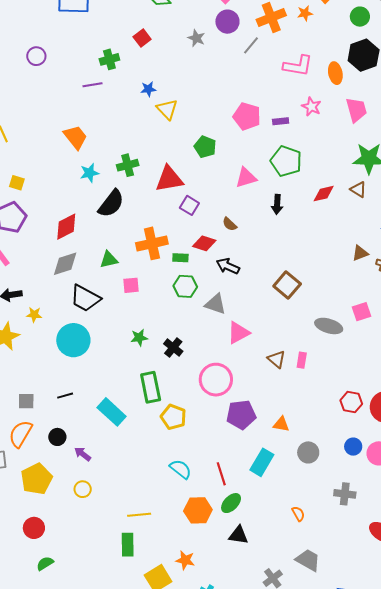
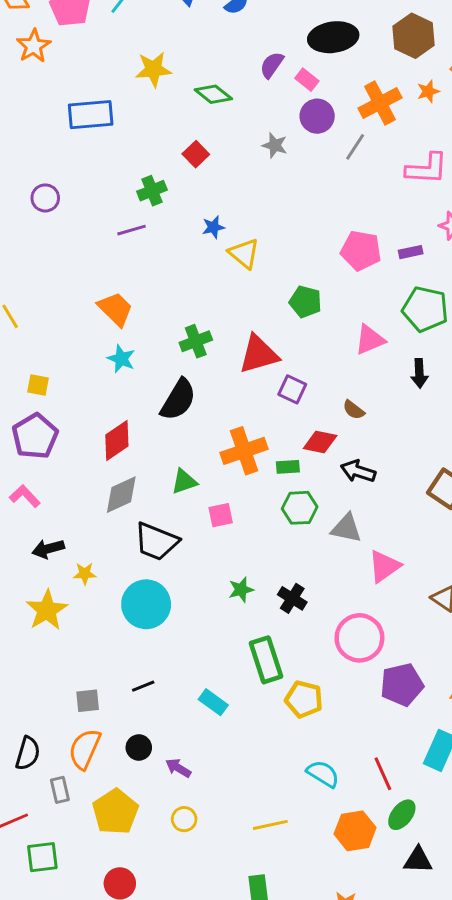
cyan star: (89, 173) -> (121, 359), moved, turned -30
cyan rectangle: (112, 412) -> (213, 702), size x0.7
yellow line: (139, 515) -> (270, 825), moved

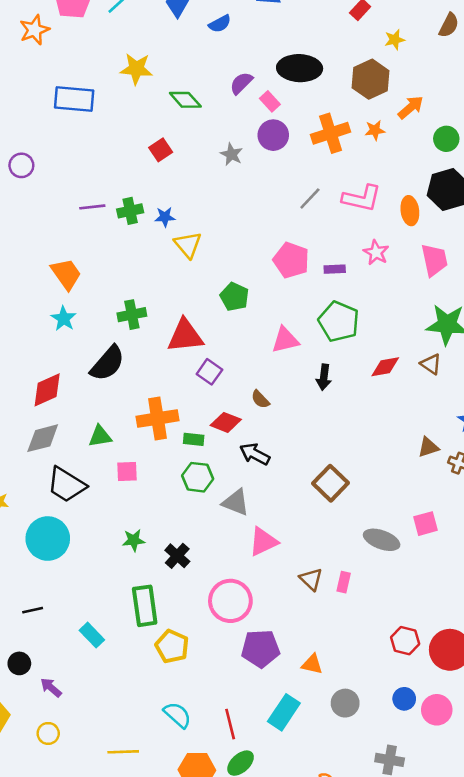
gray line: (355, 147) -> (310, 199), moved
green cross: (152, 191) -> (130, 211), moved

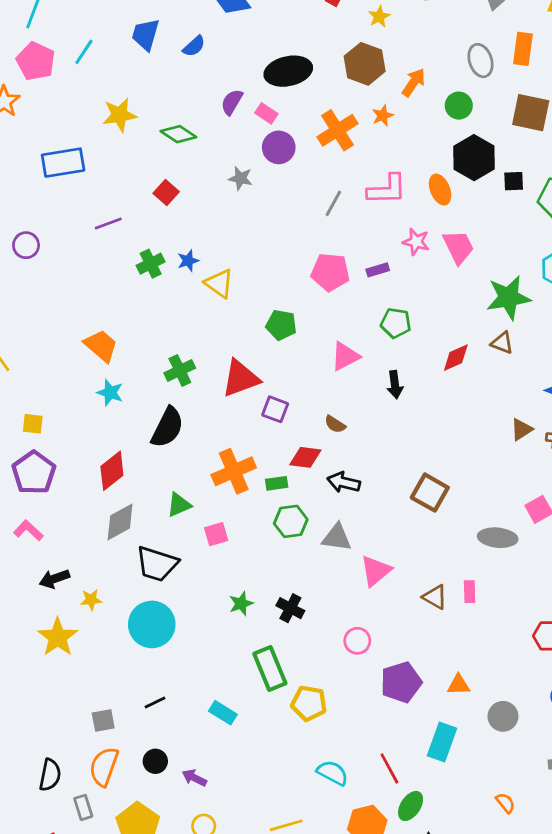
purple line: (92, 207) -> (108, 223), moved
pink trapezoid: (434, 260) -> (458, 247), moved
green pentagon: (339, 322) -> (396, 323), size x0.7
pink circle: (230, 601) -> (357, 641), size x0.6

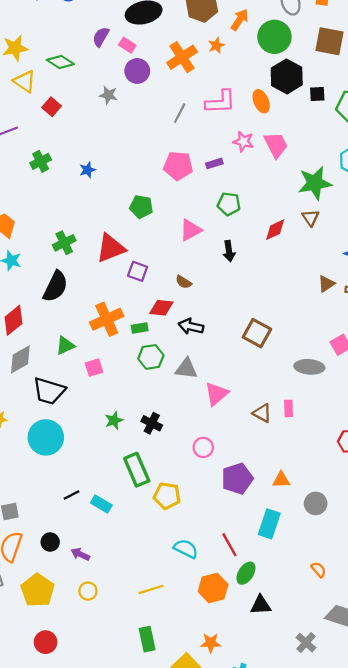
green circle: (459, 106) -> (274, 37), size x1.6
blue star: (188, 261) -> (87, 170), moved
yellow triangle: (219, 283) -> (25, 81), moved
brown triangle: (502, 343) -> (311, 218), turned 36
black line: (155, 703) -> (72, 495), moved

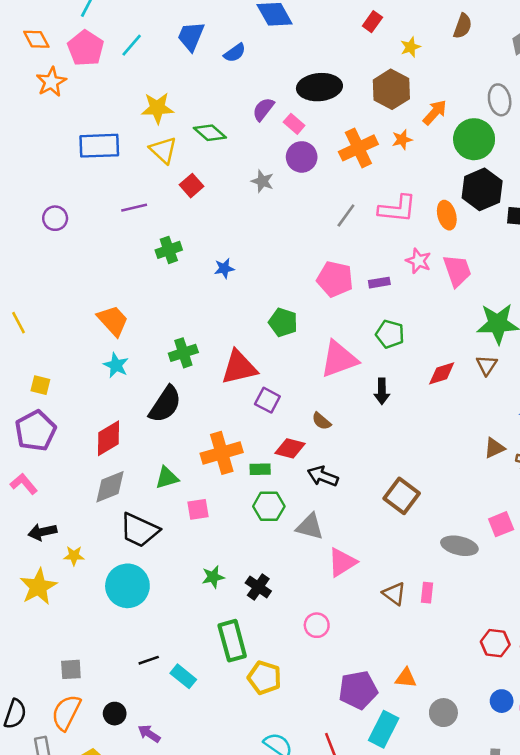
pink triangle: (191, 230) -> (339, 359), size x1.4
purple pentagon: (237, 479) -> (358, 690), moved

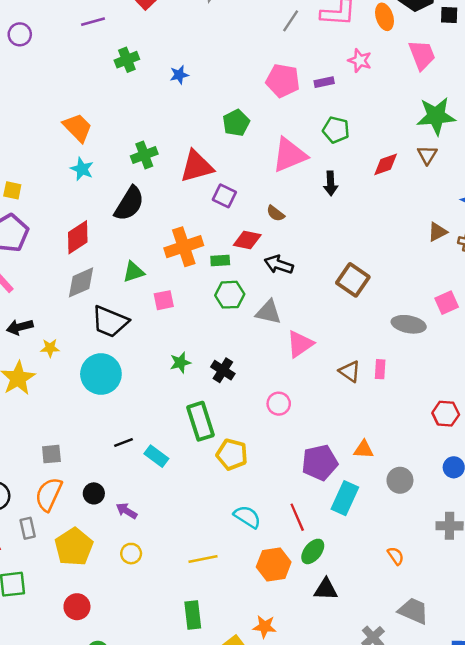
pink trapezoid: (457, 271) -> (422, 55), moved
green pentagon: (283, 322) -> (236, 123), turned 30

